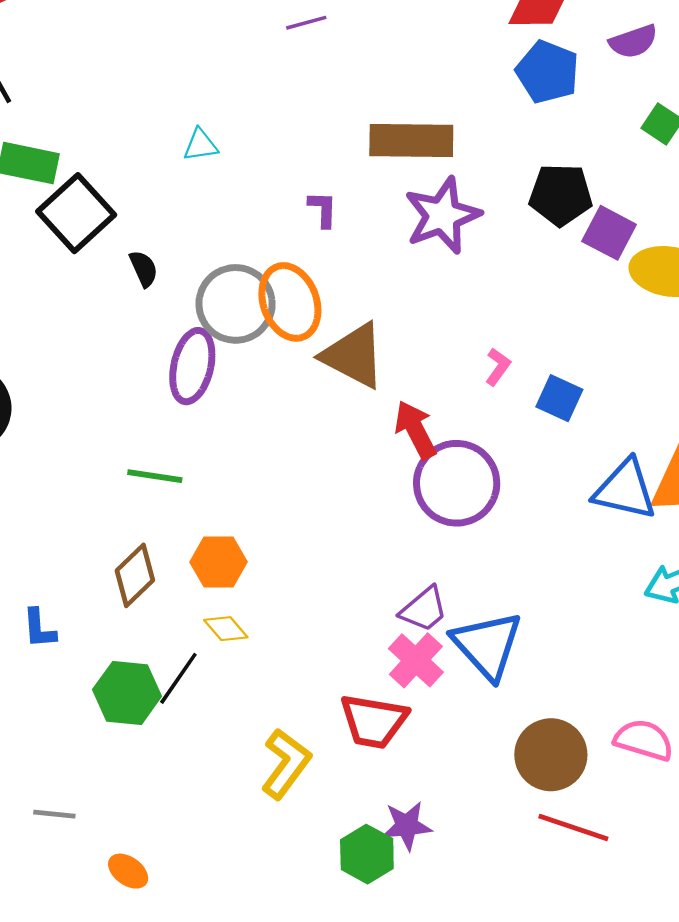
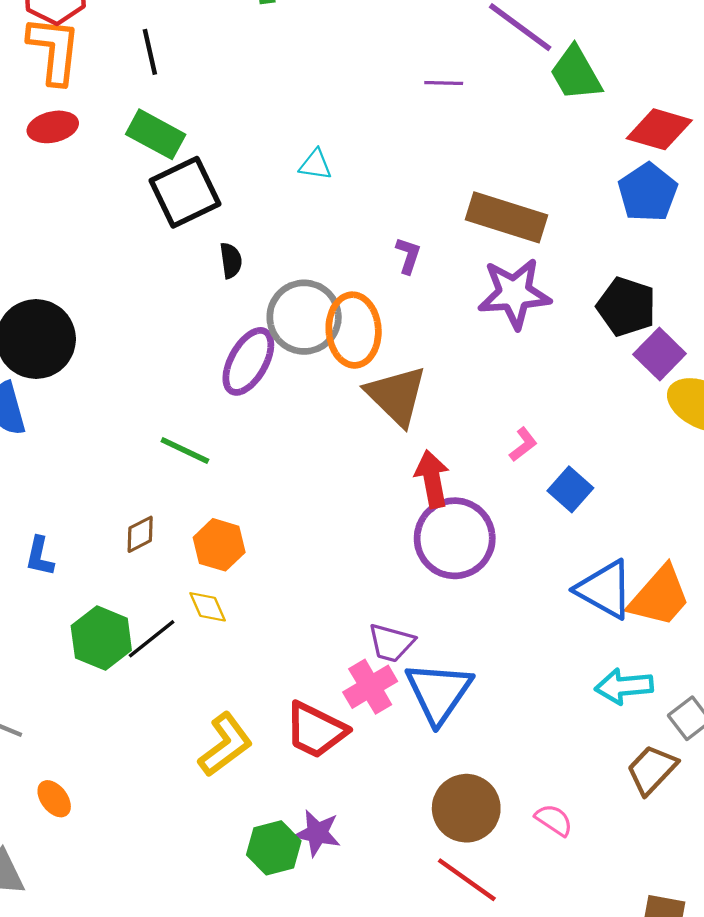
brown diamond: (135, 575) -> (140, 534), size x0.7
purple trapezoid: (424, 609) -> (391, 643), turned 39
pink semicircle: (644, 740) -> (554, 820), size x0.7

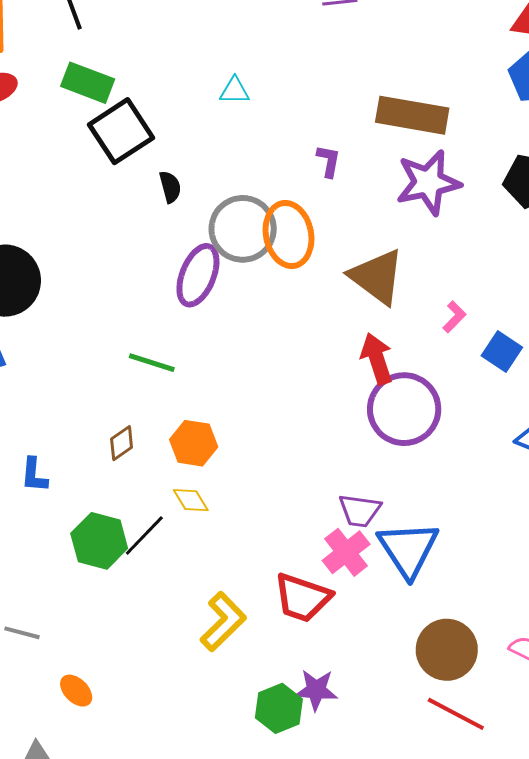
brown triangle: (396, 396) -> (377, 277), moved

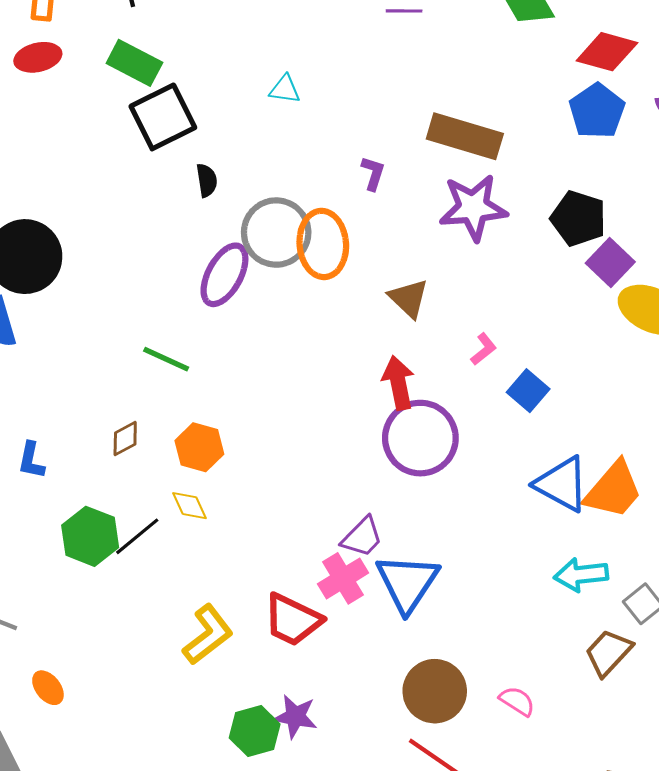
brown triangle: (377, 277) -> (409, 298), size x0.7
purple trapezoid: (360, 511) -> (362, 537), turned -60

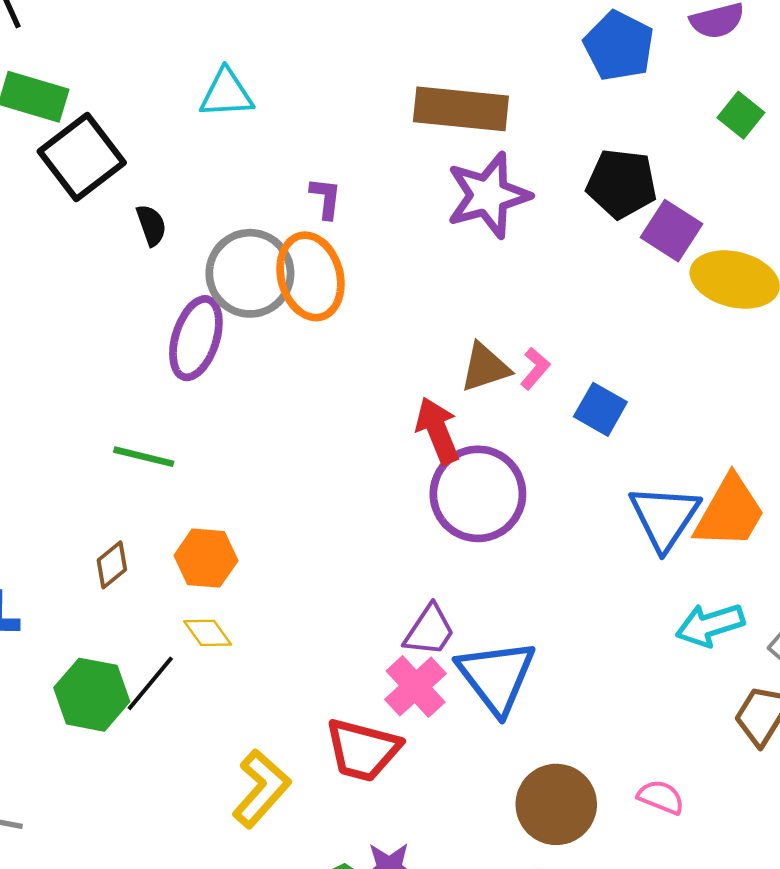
cyan triangle: (285, 89) -> (226, 94), size x1.4
purple L-shape: (373, 173) -> (326, 198), moved
brown triangle: (409, 298) -> (485, 367), moved, turned -51
blue triangle: (562, 484) -> (664, 517), turned 46

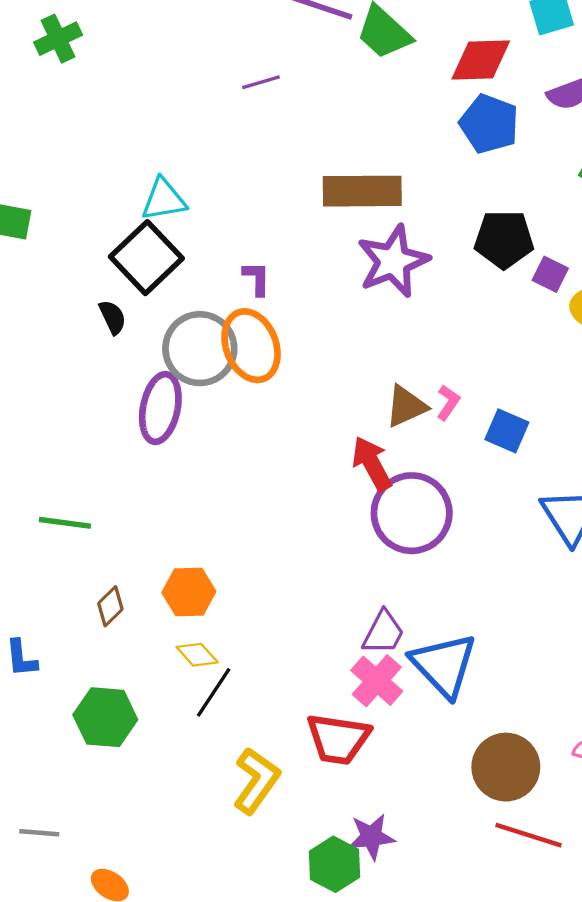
black square: (82, 157) -> (146, 258), moved
purple square: (671, 231) -> (550, 274), size x0.7
green line: (144, 457) -> (65, 523), moved
black line: (150, 683) -> (214, 692), moved

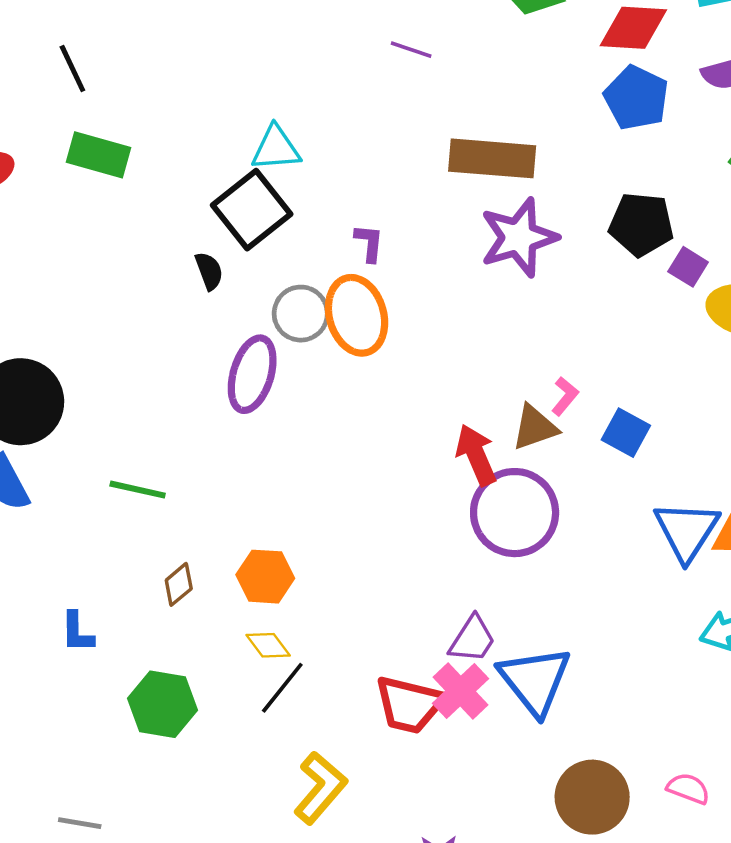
purple line: (261, 82) -> (411, 50), moved, turned 30
gray circle: (200, 349) -> (301, 314), size x0.7
brown triangle: (406, 406) -> (535, 428), moved
red trapezoid: (338, 739) -> (409, 705), moved

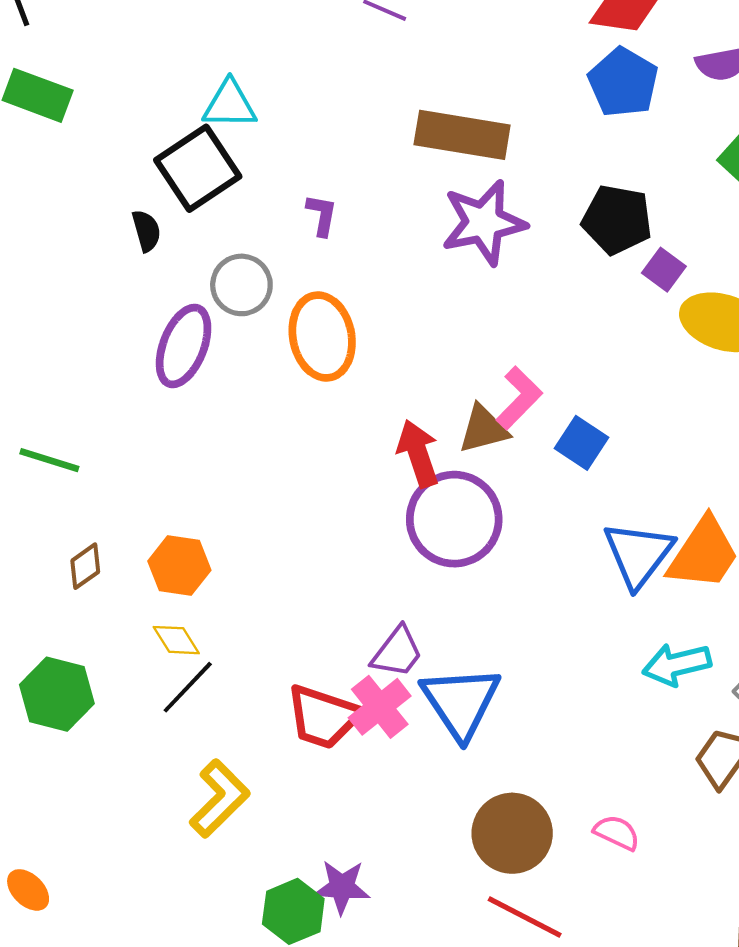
orange ellipse: (357, 315) -> (322, 336), moved
pink L-shape: (565, 396) -> (519, 398), size x1.5

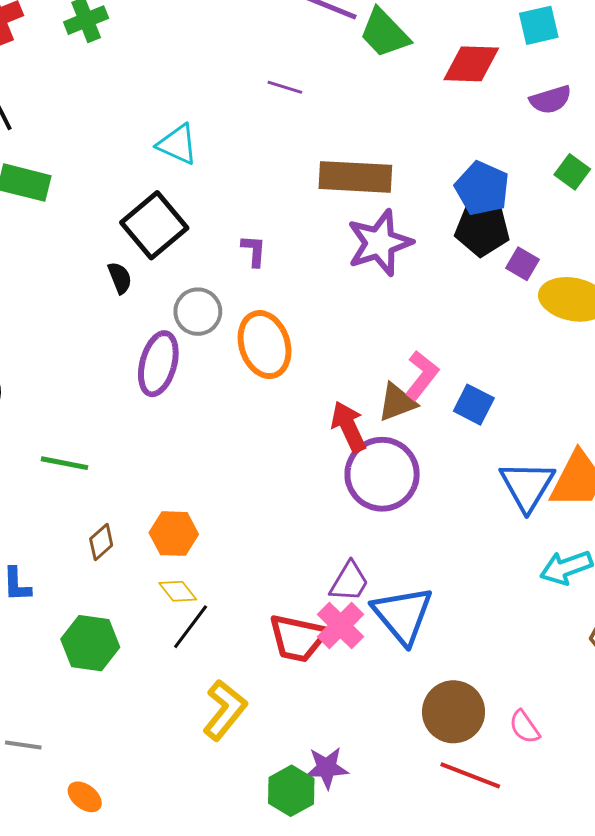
blue pentagon: (623, 82) -> (482, 188), moved
cyan triangle: (230, 104) -> (177, 144), moved, turned 30
pink semicircle: (617, 833) -> (524, 727), moved, turned -144

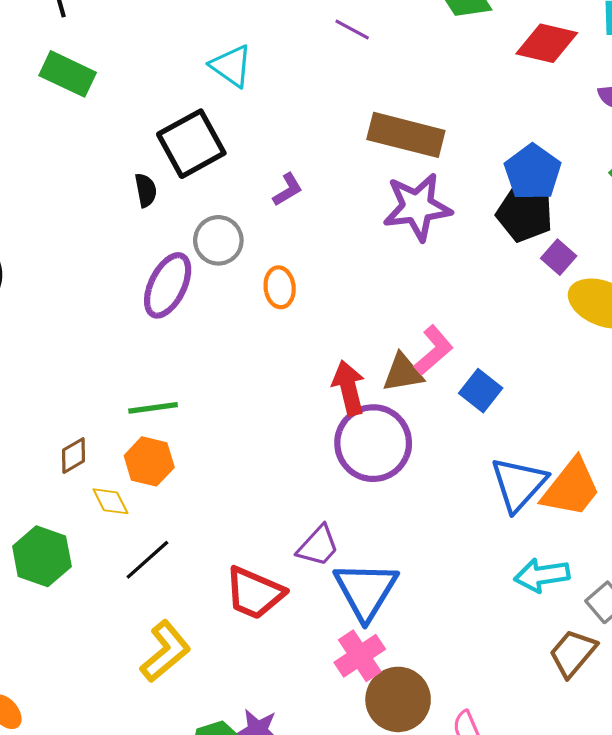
purple L-shape: (254, 251) -> (288, 190), turned 44
orange ellipse: (265, 345) -> (280, 287), size x0.6
green line: (64, 463) -> (153, 408), moved, turned -30
yellow diamond: (178, 591) -> (111, 501), moved
pink cross: (340, 625) -> (360, 656), moved

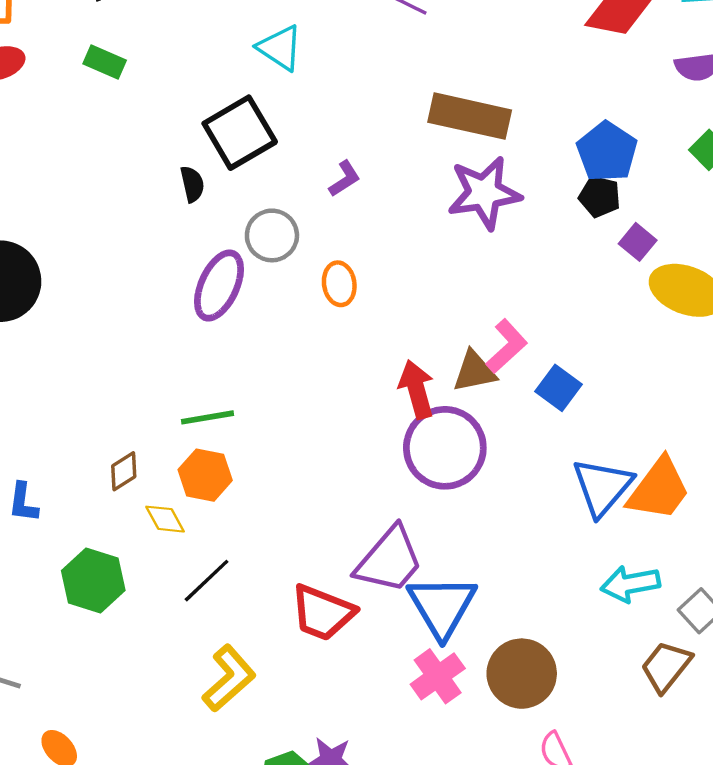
green rectangle: (68, 74) -> (105, 62), size x0.7
black pentagon: (525, 214) -> (600, 197), size x0.7
purple trapezoid: (318, 546) -> (389, 560), size x1.5
brown circle: (398, 699) -> (522, 674), moved

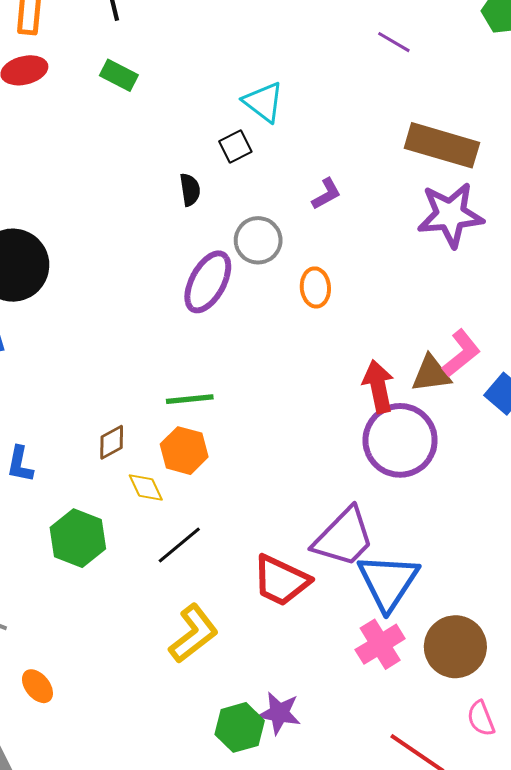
cyan triangle: (280, 48) -> (264, 102), moved
black square: (240, 133) -> (235, 146), size x0.5

